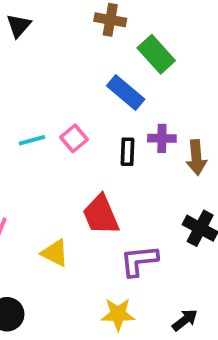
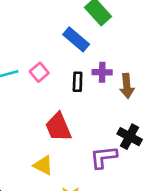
yellow triangle: (55, 253) -> (43, 165), moved
purple L-shape: (139, 261) -> (104, 157), moved

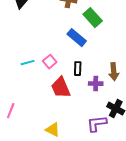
purple cross: (102, 72) -> (96, 84), moved
red trapezoid: (58, 127) -> (61, 88), moved

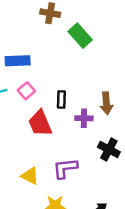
blue rectangle: (77, 38) -> (18, 61), moved, turned -42
purple L-shape: (97, 124) -> (65, 168), moved

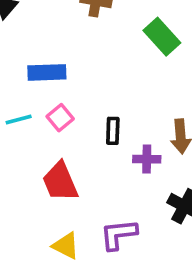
green rectangle: (80, 36) -> (162, 37), moved
red trapezoid: (40, 123) -> (60, 182), moved

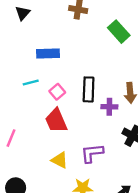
pink square: (60, 118) -> (57, 92), moved
black rectangle: (113, 131) -> (89, 89), size x1.5

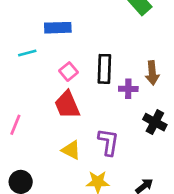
cyan line: (31, 82) -> (27, 53), moved
purple L-shape: (92, 153) -> (108, 142), turned 105

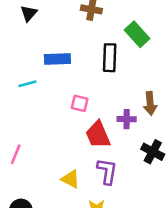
black rectangle: (104, 69) -> (110, 58), moved
pink square: (68, 72) -> (80, 103), moved, turned -36
red trapezoid: (67, 105) -> (98, 135), moved

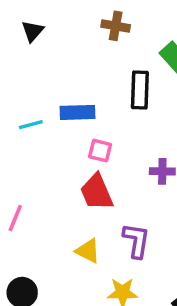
blue rectangle: (57, 59) -> (78, 112), moved
red trapezoid: (98, 135) -> (97, 192), moved

